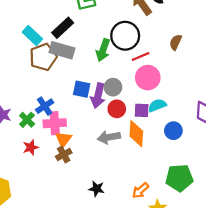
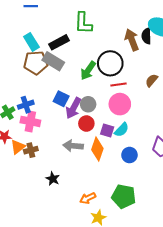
cyan semicircle: (157, 105) -> (122, 130), turned 140
orange triangle: (63, 139) -> (18, 147), moved
black star: (97, 189) -> (53, 179), moved

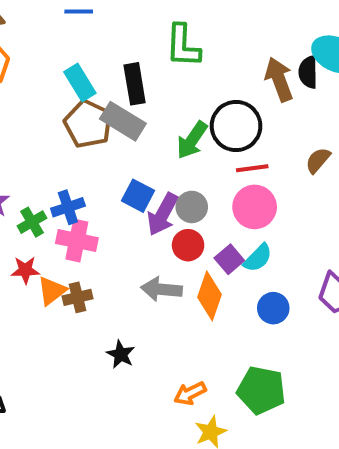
black rectangle: (59, 42) -> (135, 84), turned -72
brown pentagon: (36, 63) -> (88, 124), turned 30
purple square: (107, 131) -> (229, 259), turned 32

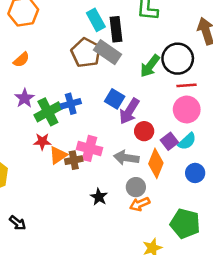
cyan rectangle: (80, 83) -> (96, 20), moved
gray circle: (192, 207) -> (136, 187), moved
green cross: (32, 222) -> (48, 112), size x1.5
pink cross: (77, 241) -> (89, 148), moved
orange arrow: (190, 393) -> (140, 204), moved

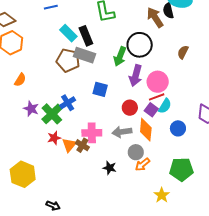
red line: (186, 85) -> (157, 97), moved
purple arrow: (129, 111) -> (136, 76), moved
brown cross: (74, 160) -> (82, 145), turned -32

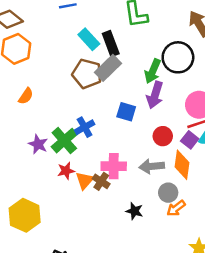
gray rectangle: (84, 55) -> (108, 68), turned -65
purple arrow: (136, 76) -> (155, 95), moved
purple star: (31, 109) -> (38, 144), moved

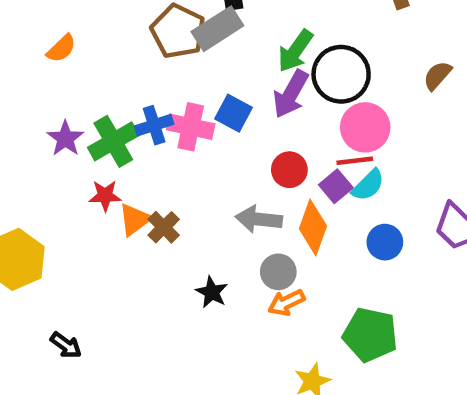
black circle: (178, 57) -> (341, 74), moved
pink cross: (114, 166) -> (191, 127), moved

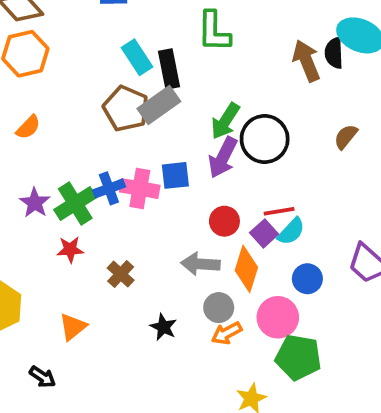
blue square: (234, 113) -> (175, 175), turned -32
pink circle: (365, 127) -> (278, 317), moved
orange triangle: (135, 219) -> (73, 327), moved

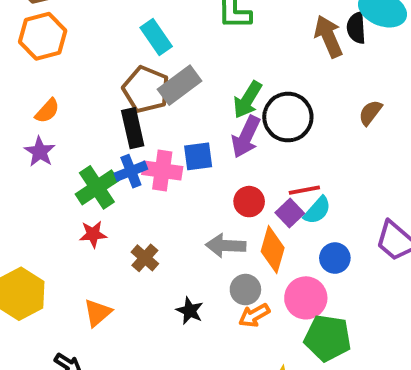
black rectangle: (169, 69) -> (133, 128), moved
purple star: (35, 203) -> (40, 152), moved

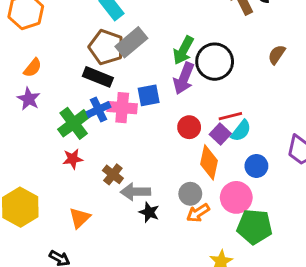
black rectangle: (133, 128) -> (98, 77), turned -52
gray arrow: (226, 246) -> (135, 192), moved

